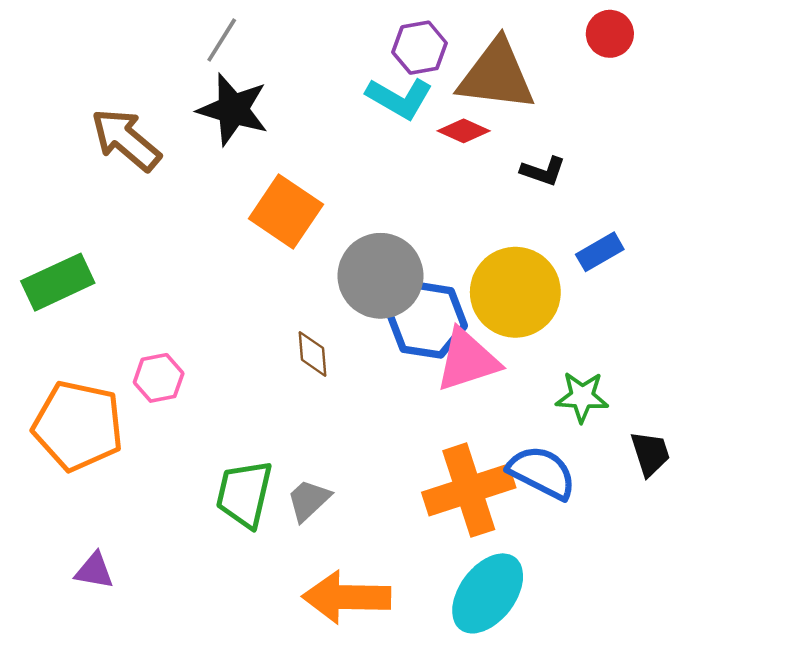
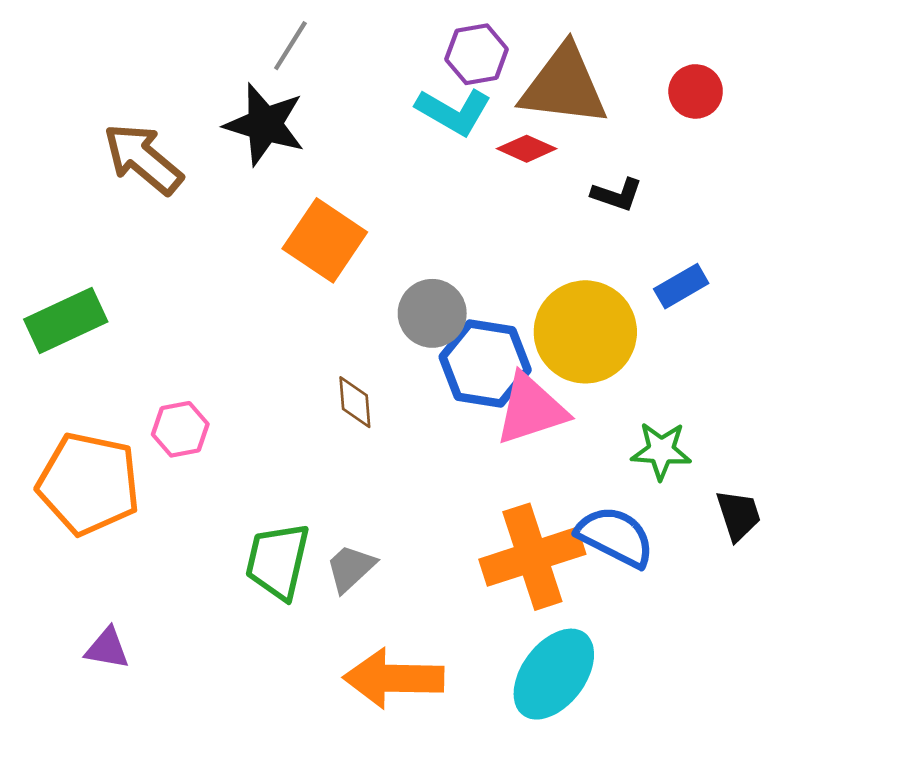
red circle: (610, 34) -> (696, 91), moved
gray line: (222, 40) -> (290, 46), moved
gray circle: (380, 276) -> (432, 313), size x0.7

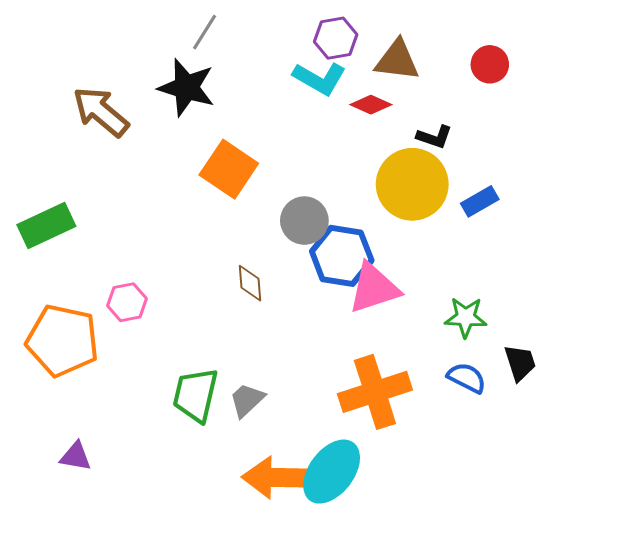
brown triangle: (564, 86) -> (397, 60), size x0.7
yellow circle: (585, 332) -> (412, 184), moved
blue semicircle: (615, 537) -> (467, 378), moved, size x0.7
cyan ellipse: (554, 674) -> (332, 472), moved

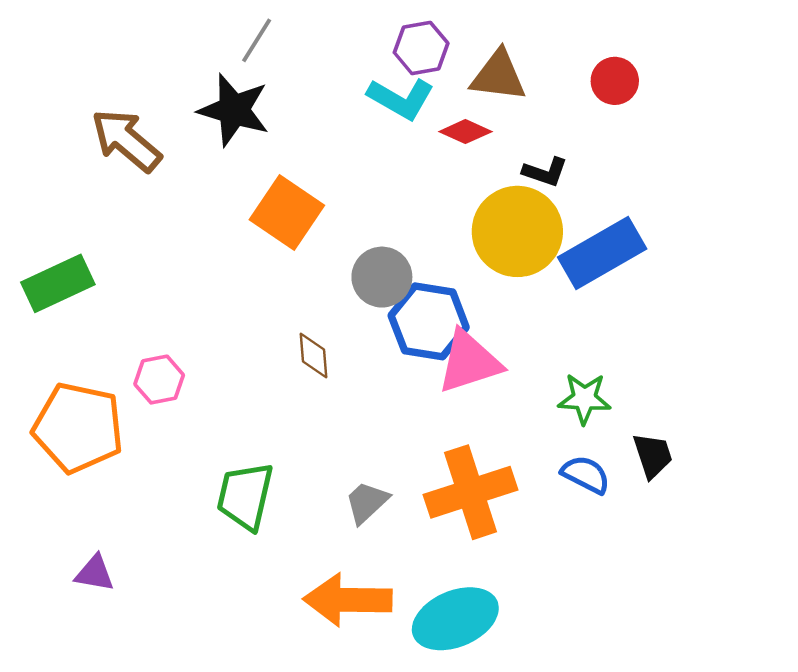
blue rectangle: (480, 201) -> (602, 253), size x1.8
gray trapezoid: (247, 400) -> (367, 502), moved
cyan ellipse: (332, 472) -> (455, 619), moved, turned 30

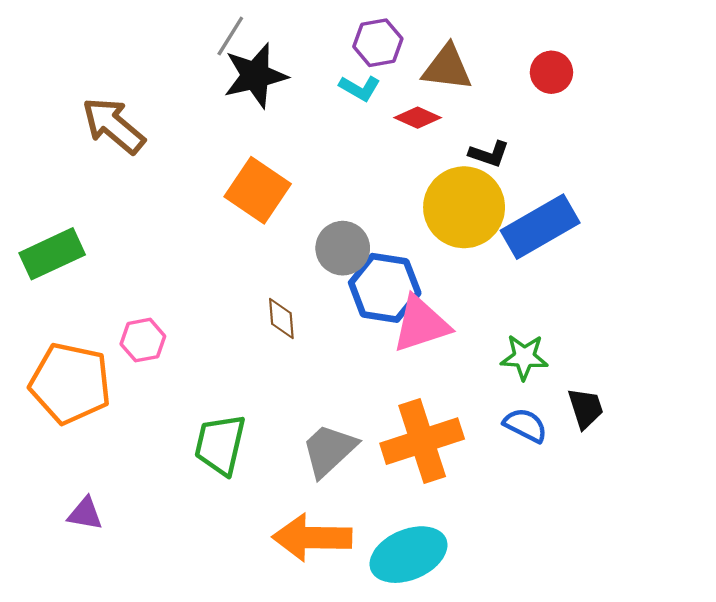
cyan L-shape: (401, 99) -> (360, 88), size x0.7
black star: (234, 110) -> (255, 76), moved, turned -30
gray trapezoid: (367, 502) -> (329, 450), size x1.4

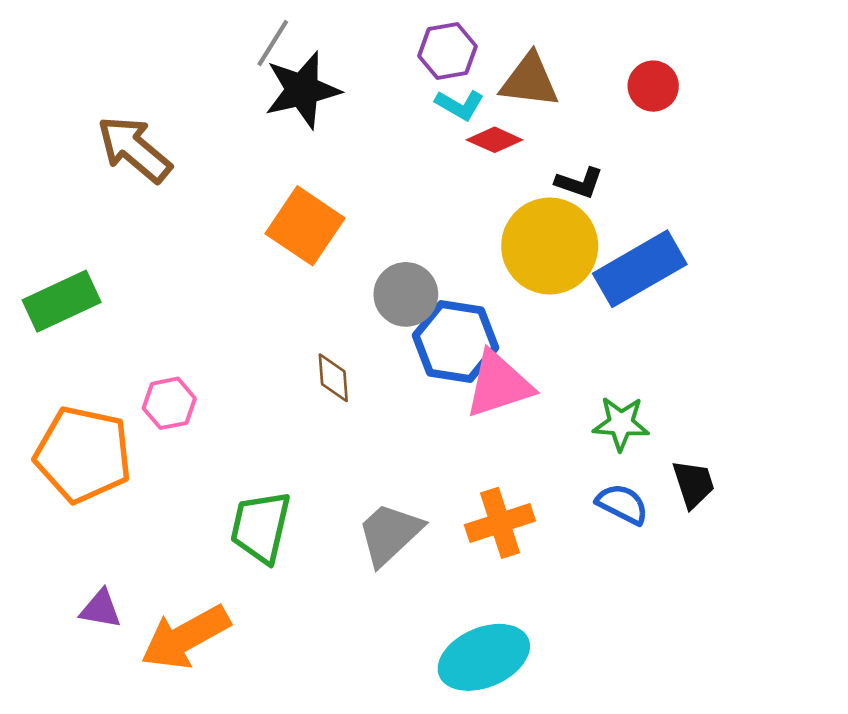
cyan L-shape: (360, 88) -> (460, 105), moved
orange cross: (422, 441) -> (500, 523), size x0.7
orange arrow: (312, 538) -> (185, 637), moved, turned -30

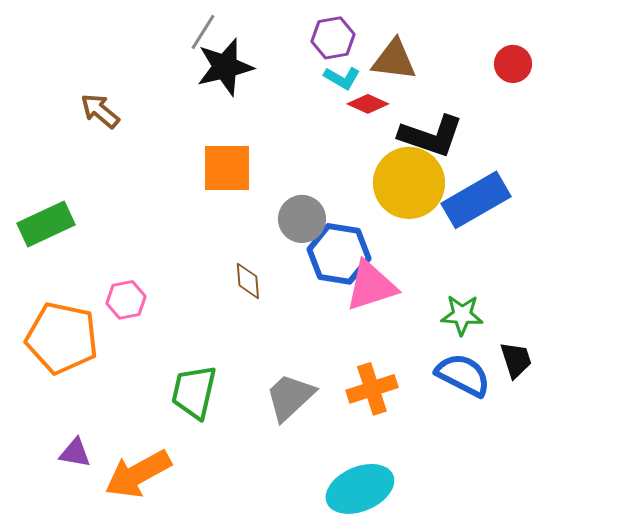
red circle: (653, 86) -> (513, 64), moved
brown arrow: (134, 149) -> (100, 111), size x0.7
black L-shape: (579, 183) -> (431, 136), size x1.8
orange square: (305, 226) -> (227, 168), turned -34
blue semicircle: (622, 504) -> (463, 375), size x1.4

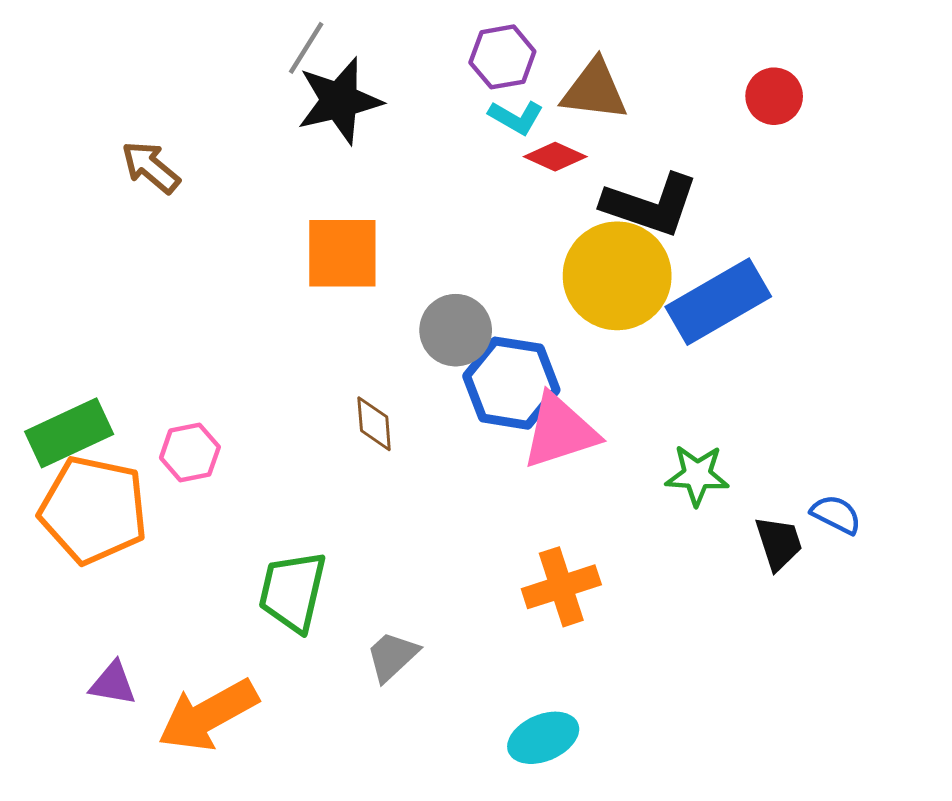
green rectangle: (46, 224) -> (69, 433), moved
blue semicircle: (463, 375) -> (836, 514), moved, size x0.6
gray trapezoid: (290, 397) -> (392, 656), moved, size x0.7
cyan ellipse: (360, 489) -> (543, 738), size x0.7

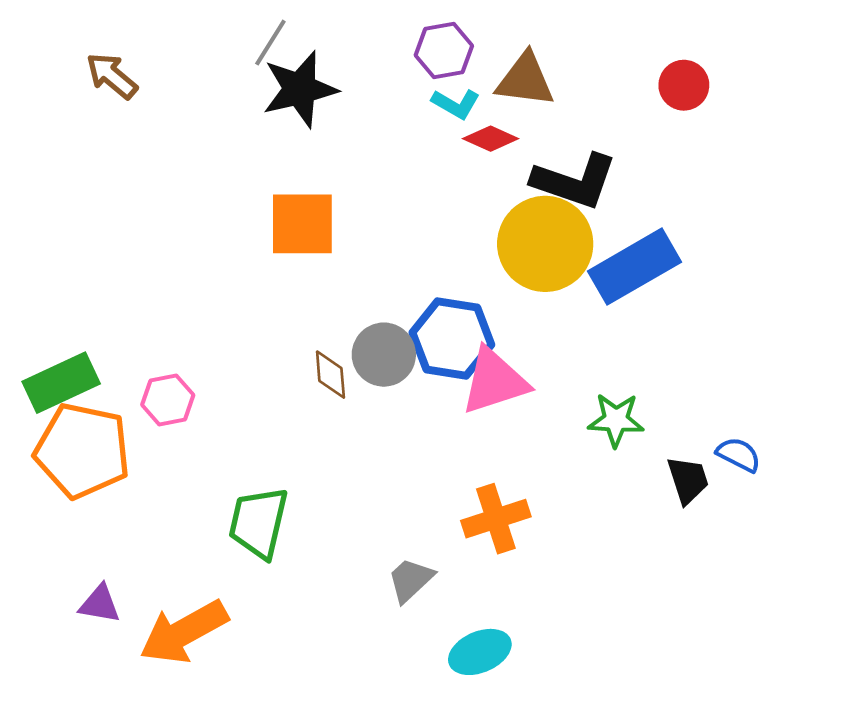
brown arrow: (151, 167) -> (112, 76), moved
gray circle: (456, 330) -> (384, 355), moved
gray trapezoid: (392, 656) -> (410, 580), moved

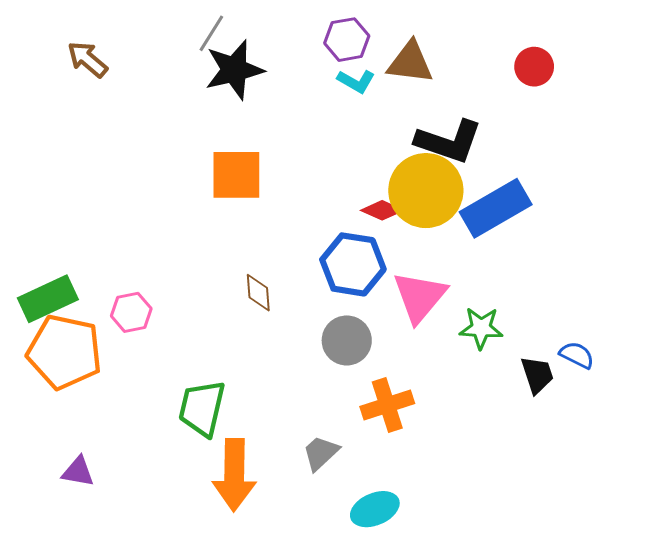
red diamond: (491, 139) -> (382, 210), moved
gray circle: (384, 355) -> (347, 340), moved
pink triangle: (495, 381) -> (420, 297), moved, turned -32
orange arrow: (184, 632) -> (234, 475), moved, turned -60

